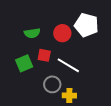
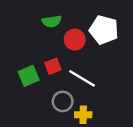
green semicircle: (32, 33) -> (52, 21), moved
red square: (44, 55) -> (53, 66), turned -32

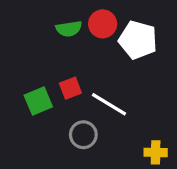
red circle: (75, 40) -> (103, 24), moved
yellow cross: (83, 115) -> (156, 152), moved

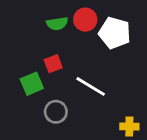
red square: (70, 88) -> (53, 64), moved
gray circle: (83, 135) -> (56, 112), moved

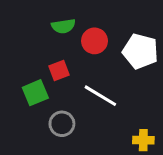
red circle: (85, 20) -> (94, 41), moved
white pentagon: (115, 33) -> (140, 51), moved

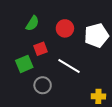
green semicircle: (63, 26) -> (32, 23), moved, turned -49
white pentagon: (140, 51) -> (96, 35), turned -30

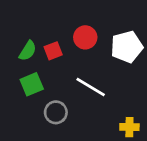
green semicircle: (32, 23) -> (28, 51), moved
red square: (41, 49) -> (53, 51), moved

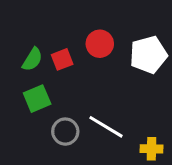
white line: (91, 87) -> (106, 127), moved

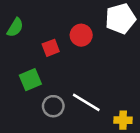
white pentagon: (148, 55) -> (120, 19), moved
green semicircle: (32, 59) -> (15, 28), moved

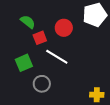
green semicircle: (15, 28) -> (28, 22), moved, turned -84
white line: (86, 102) -> (57, 57), moved

